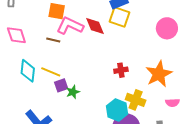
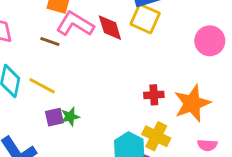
red cross: (121, 70) -> (154, 95), moved
purple square: (61, 85) -> (54, 117), moved

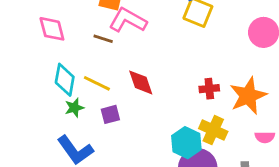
red diamond: (110, 28) -> (141, 82), moved
green star: (70, 117) -> (74, 108), moved

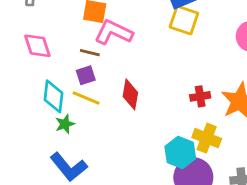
red diamond: (141, 82) -> (130, 94), turned 32
purple square: (110, 114) -> (86, 75), moved

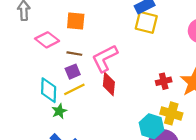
pink L-shape: (114, 32) -> (105, 58), moved, turned -48
pink diamond: (37, 46) -> (47, 40), moved, turned -30
yellow line: (86, 98) -> (74, 89), turned -45

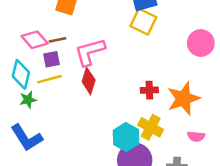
pink diamond: (47, 40) -> (35, 40), moved
brown line: (74, 54) -> (57, 40), turned -32

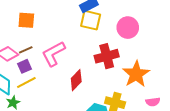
pink circle: (201, 43) -> (128, 28), moved
red diamond: (89, 81) -> (76, 80), moved, turned 40
red cross: (149, 90) -> (107, 56), moved, size x1.6

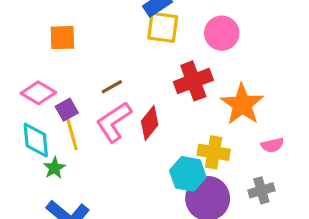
brown line: (26, 50) -> (112, 87), moved
pink L-shape: (53, 54) -> (114, 122), moved
yellow line: (26, 83) -> (72, 135), turned -72

